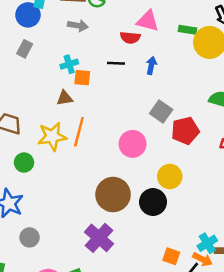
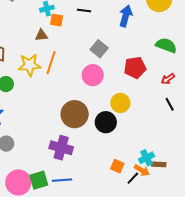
blue arrow: (151, 65) -> (126, 16), moved, size x1.5
gray square: (161, 112) -> (99, 49), moved
purple cross: (99, 238) -> (61, 148), turned -30

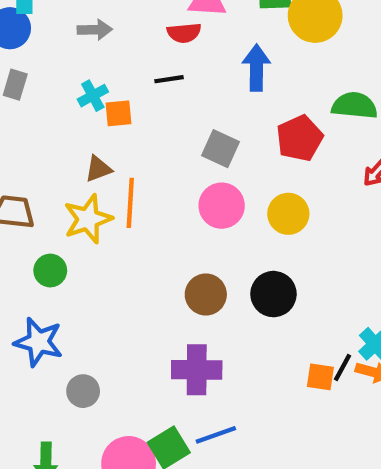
brown triangle: (41, 35) -> (98, 169), moved
red pentagon: (135, 68) -> (300, 138), moved
yellow circle: (120, 103) -> (288, 214), moved
brown circle: (75, 114) -> (206, 294), size x0.7
black line: (133, 178) -> (342, 368), moved

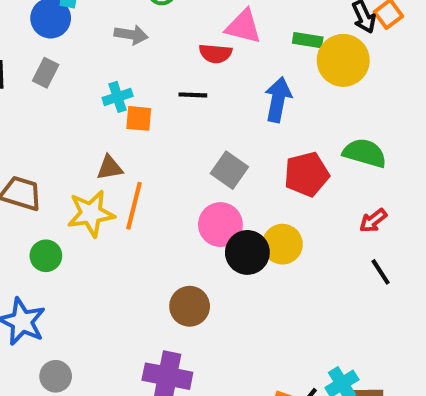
black circle: (273, 294) -> (247, 252), moved

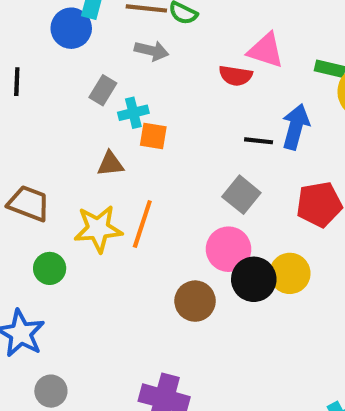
gray rectangle: (46, 73) -> (103, 90), moved
black line: (193, 95) -> (259, 141), moved
brown triangle: (110, 168) -> (110, 164), moved
brown circle: (190, 306) -> (195, 301), moved

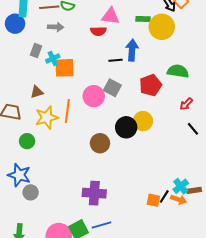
orange square: (153, 136) -> (64, 68), size x1.5
brown triangle: (110, 164) -> (37, 92), moved
pink circle: (228, 249) -> (94, 96), moved
gray circle: (51, 391) -> (31, 192), moved

